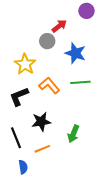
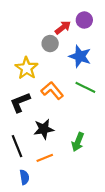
purple circle: (86, 11) -> (84, 20), moved
green line: (80, 82) -> (85, 87), turned 30

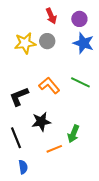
red arrow: (63, 27) -> (51, 16), moved, turned 105
blue star: (80, 56) -> (83, 43), moved
yellow star: (27, 68) -> (25, 43), moved, turned 30
orange line: (45, 158) -> (54, 149), moved

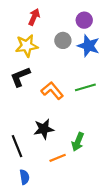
red arrow: (51, 16) -> (34, 17), moved, turned -133
gray circle: (47, 41) -> (63, 40), moved
green line: (80, 82) -> (85, 87), turned -42
black L-shape: (19, 96) -> (20, 77), moved

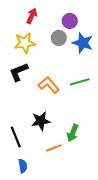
purple circle: (84, 20) -> (70, 21), moved

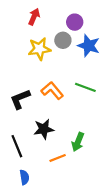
yellow star: (25, 43) -> (39, 49), moved
black L-shape: (19, 72) -> (20, 99), moved
green line: (80, 82) -> (85, 87), turned 36

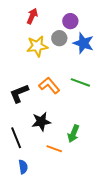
orange line: (58, 158) -> (54, 149), turned 42

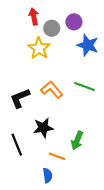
red arrow: (32, 16) -> (34, 17), turned -35
gray circle: (59, 38) -> (52, 28), moved
yellow star: (37, 46) -> (39, 48), turned -30
blue semicircle: (23, 167) -> (47, 175), moved

